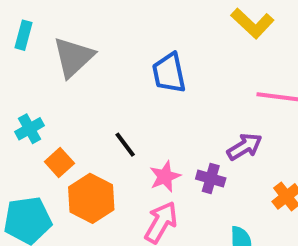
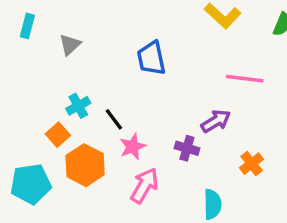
gray triangle: (73, 57) -> (70, 45), size x0.6
cyan cross: (30, 129) -> (78, 106), moved
pink star: (165, 177) -> (133, 147), moved

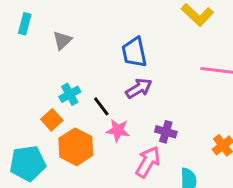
purple arrow: (216, 121) -> (139, 88), moved
pink star: (133, 147) -> (118, 130), turned 30
pink arrow: (145, 186) -> (148, 162), moved

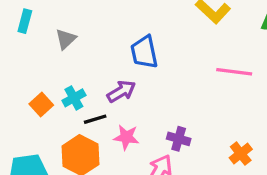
purple arrow: (139, 88) -> (121, 91), moved
black line: (101, 106) -> (95, 119), moved, turned -70
orange square: (52, 120) -> (41, 104), moved

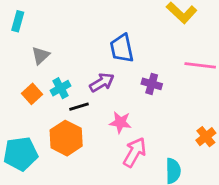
gray triangle: (66, 39) -> (41, 55), moved
pink star: (126, 137) -> (120, 122), moved
purple cross: (179, 139) -> (152, 84), moved

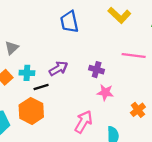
blue trapezoid: (122, 48) -> (69, 22), moved
cyan cross: (60, 88) -> (27, 73), turned 32
pink star: (120, 122) -> (105, 92), moved

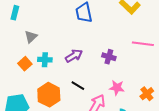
black line: (41, 87) -> (78, 86), moved, turned 48
pink star: (105, 92) -> (117, 88), moved

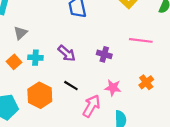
purple arrow: (74, 56) -> (67, 53), turned 72
orange cross: (147, 94) -> (146, 82), moved

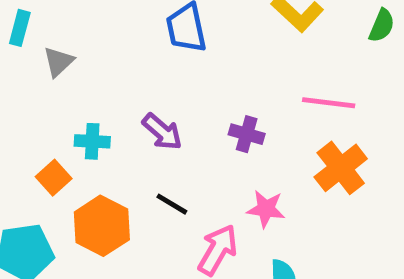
gray triangle: (20, 33) -> (58, 62), moved
orange square: (14, 62) -> (54, 178), moved
orange cross: (146, 82) -> (341, 168), moved, size x1.5

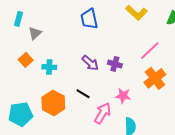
pink line: (329, 103) -> (150, 51), turned -50
purple arrow: (162, 132) -> (90, 63), moved
orange square: (54, 178) -> (26, 60), moved

